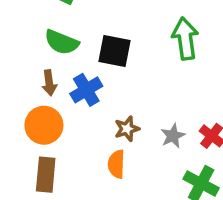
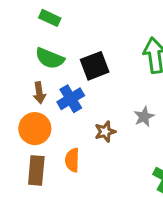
black square: (115, 51) -> (95, 66), turned -32
gray star: (173, 136) -> (144, 117), moved
orange semicircle: (116, 164) -> (72, 160), moved

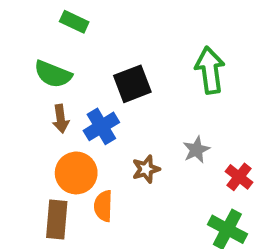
green semicircle: (50, 58) -> (53, 74), moved
orange circle: (35, 129) -> (76, 173), moved

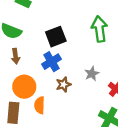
blue cross: (101, 126) -> (51, 62), moved

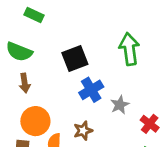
blue cross: (51, 62) -> (91, 90), moved
brown star: (63, 84) -> (83, 131), moved

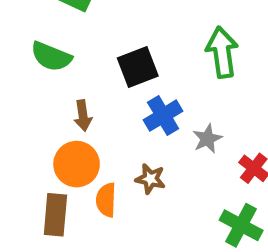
brown arrow: (25, 83) -> (83, 116), moved
brown star: (83, 131) -> (150, 179), turned 30

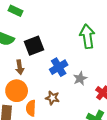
black square: (138, 67) -> (34, 46), moved

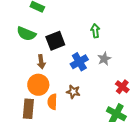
green arrow: (87, 36) -> (95, 31), moved, size x0.6
gray star: (80, 78) -> (104, 59), moved

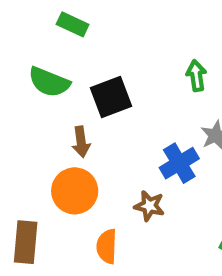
blue cross: (79, 62) -> (179, 163), moved
orange semicircle: (52, 102) -> (107, 246), moved
brown rectangle: (28, 109) -> (26, 242), moved

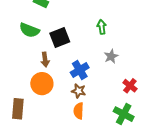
blue cross: (179, 163) -> (80, 70), moved
orange semicircle: (107, 246) -> (79, 111), moved

